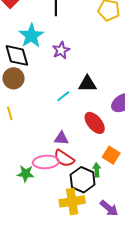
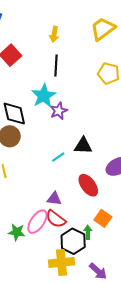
cyan star: (31, 36) -> (44, 96), moved
pink ellipse: (46, 162) -> (37, 222), turned -55

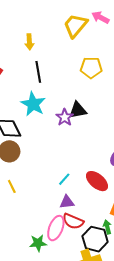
purple star: (59, 111) -> (65, 117), moved
black triangle: (83, 146) -> (78, 110), moved
cyan line: (58, 157) -> (64, 179), moved

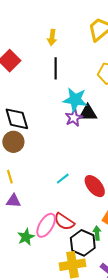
cyan star: (33, 104) -> (75, 100), moved, turned -30
purple triangle: (67, 202) -> (13, 201), moved
green star: (38, 243) -> (26, 237), turned -30

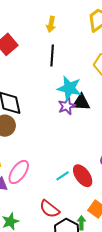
cyan line: (63, 179) -> (63, 176), moved
pink ellipse: (46, 225) -> (19, 172), moved

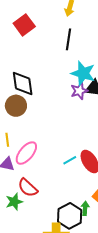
red semicircle: (50, 209) -> (28, 188), moved

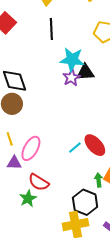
green arrow: (85, 208) -> (99, 180), moved

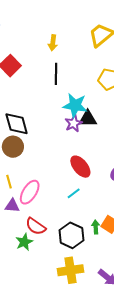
red ellipse: (95, 145) -> (80, 167), moved
black hexagon: (85, 202) -> (71, 235), moved

